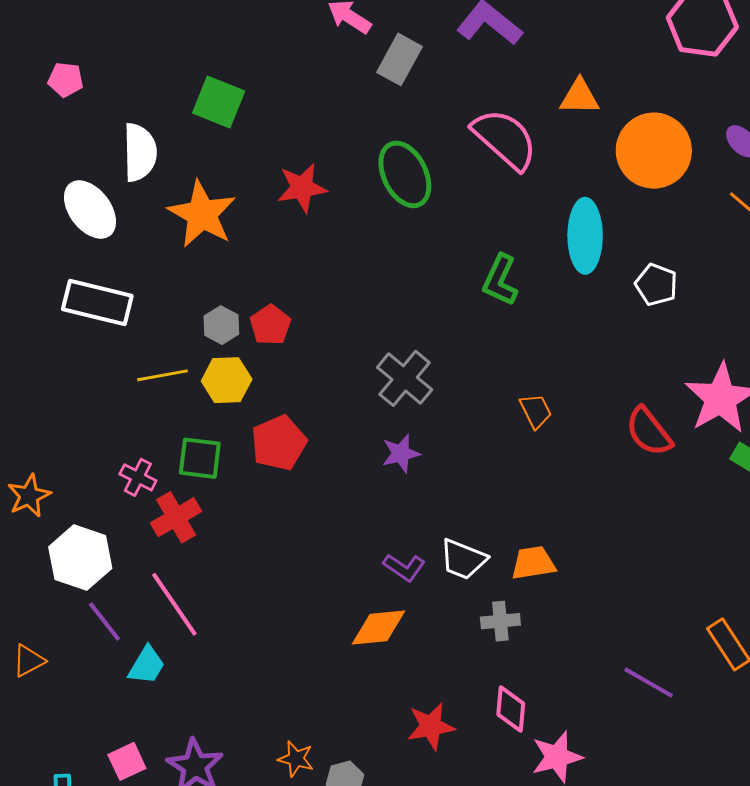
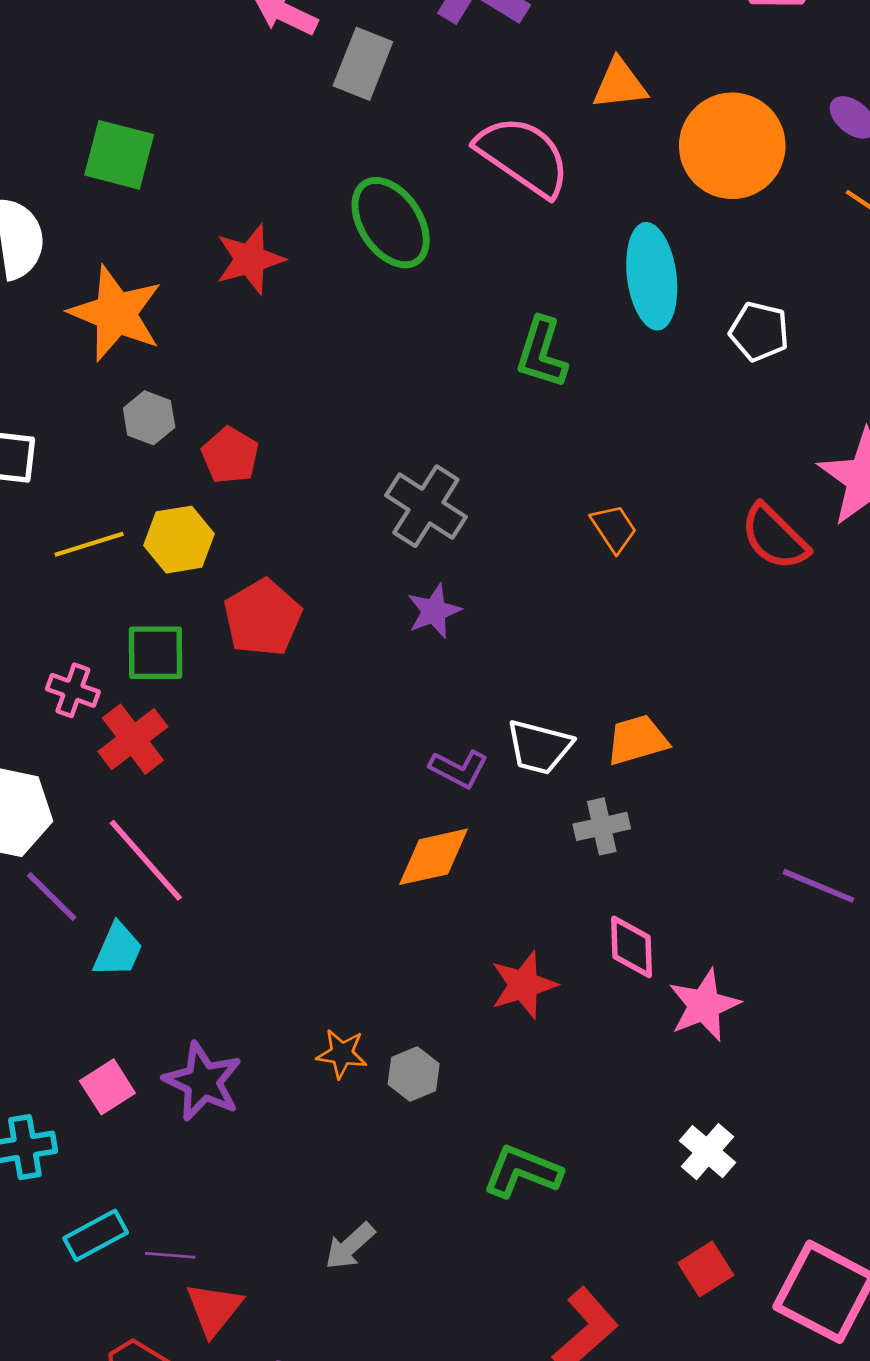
gray hexagon: (221, 325) -> (149, 418), moved

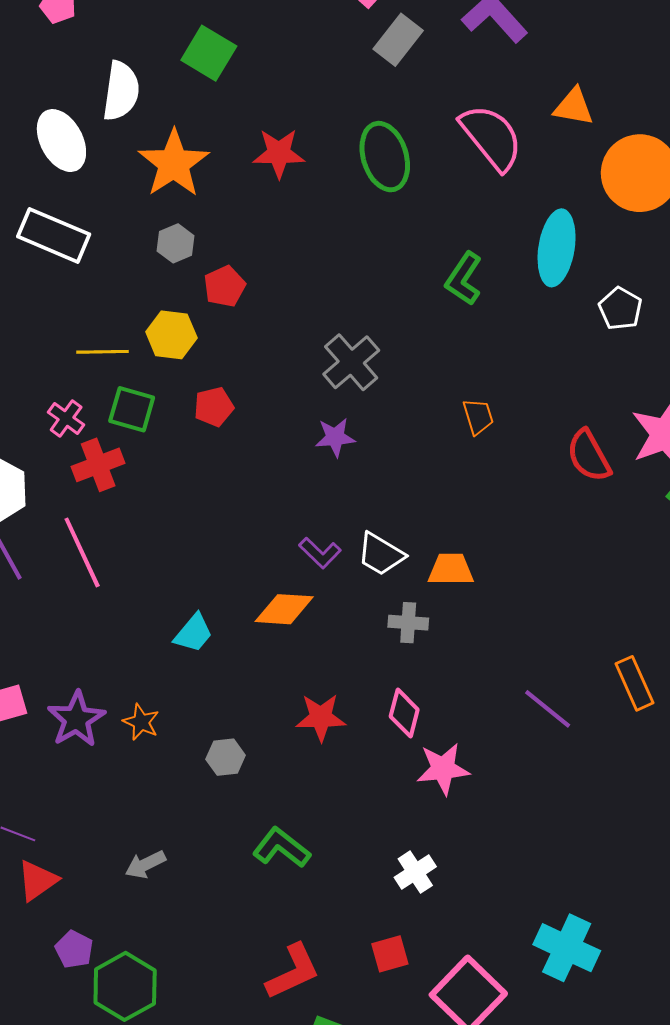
yellow line: (89, 544) -> (102, 352), moved
red pentagon: (263, 618) -> (214, 407), size x0.7
cyan trapezoid: (118, 950) -> (193, 633), moved
orange star: (342, 1054) -> (141, 722), moved

